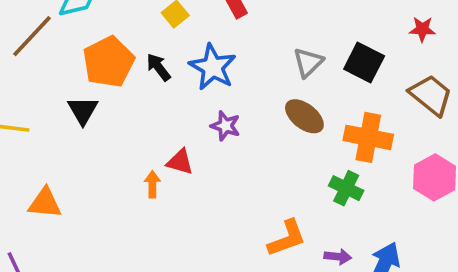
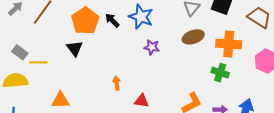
brown ellipse: (304, 116) -> (193, 37), turned -50
red triangle: (180, 162) -> (142, 101), moved

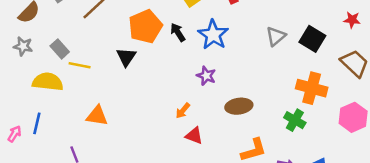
brown ellipse: (193, 37) -> (239, 106), moved
purple star: (152, 47) -> (206, 76), moved
orange arrow: (117, 83) -> (183, 111), moved, turned -144

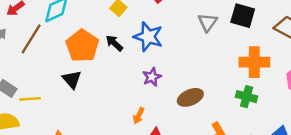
purple star: (206, 76) -> (152, 77), turned -30

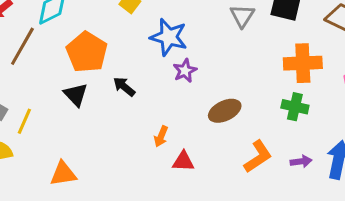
black arrow: (114, 43) -> (124, 87), moved
purple star: (152, 77) -> (185, 71), moved
yellow line: (30, 99) -> (24, 121), turned -60

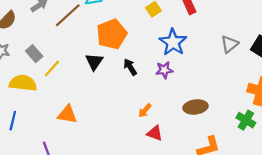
purple star: (185, 71) -> (164, 70), moved

